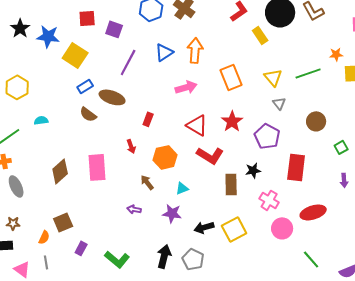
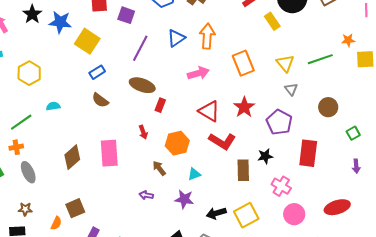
brown ellipse: (112, 97) -> (142, 85), moved
red ellipse: (313, 212) -> (337, 207), moved

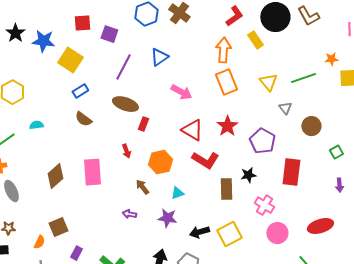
orange arrow: (207, 36) -> (223, 50), moved
pink arrow: (198, 73) -> (181, 92), turned 45
gray triangle: (291, 89) -> (285, 108), moved

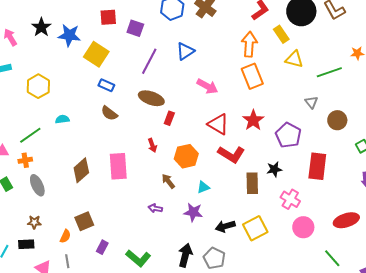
yellow triangle: (268, 82) -> (294, 59), moved, turned -36
blue rectangle: (80, 91) -> (106, 85), turned 56

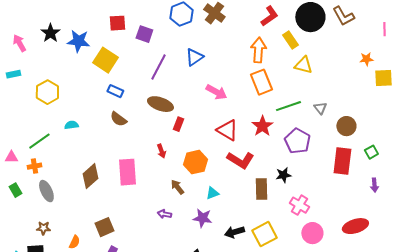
green line: (329, 72) -> (288, 106), moved
red rectangle: (317, 166) -> (342, 161), moved
brown square: (84, 221) -> (104, 227), moved

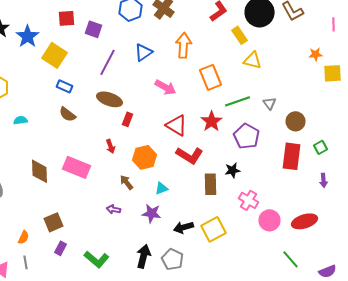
blue star: (78, 41) -> (28, 36), turned 30
orange arrow: (258, 50) -> (184, 45), moved
pink rectangle: (127, 172) -> (76, 167), turned -64
brown diamond: (90, 176) -> (40, 171), turned -50
pink circle: (312, 233) -> (270, 220), moved

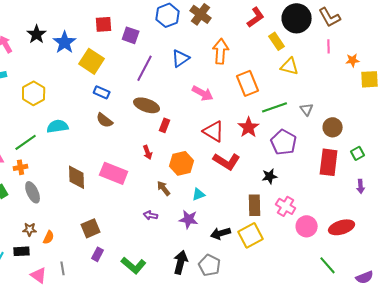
pink line: (334, 24) -> (329, 46), moved
cyan semicircle: (20, 120) -> (58, 126), size x1.5
brown rectangle: (210, 184) -> (255, 205), moved
orange semicircle: (24, 237) -> (49, 237), moved

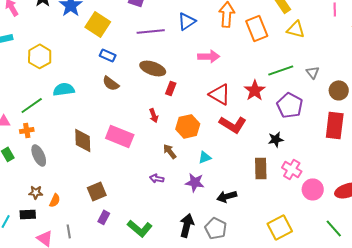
purple line: (145, 68) -> (151, 31), turned 56
orange rectangle: (248, 83) -> (257, 28), moved
pink arrow: (203, 93) -> (209, 56), turned -30
yellow square: (251, 235) -> (280, 227), moved

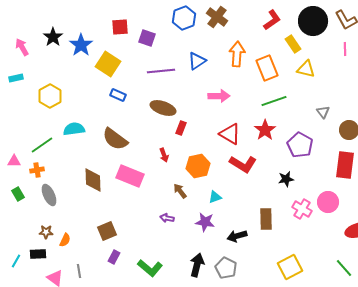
green line: (281, 70) -> (274, 101), moved
brown semicircle: (111, 83) -> (115, 139), moved, size x1.5
brown rectangle: (261, 168) -> (266, 219), moved
pink circle: (313, 189) -> (328, 202), moved

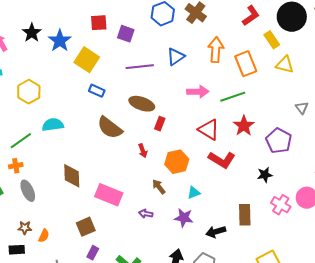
green line: (274, 101) -> (233, 97), moved
brown semicircle: (115, 139) -> (110, 128), moved
pink rectangle: (130, 176) -> (109, 195), moved

